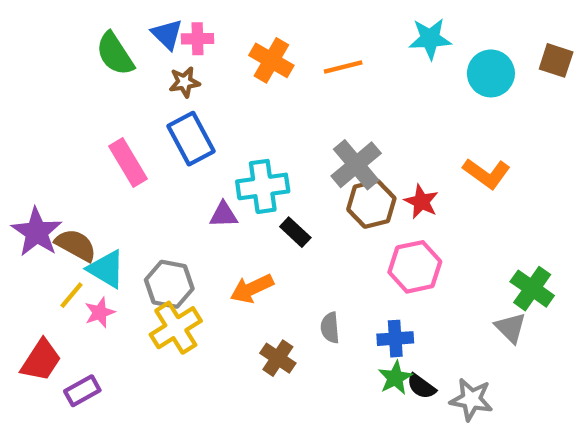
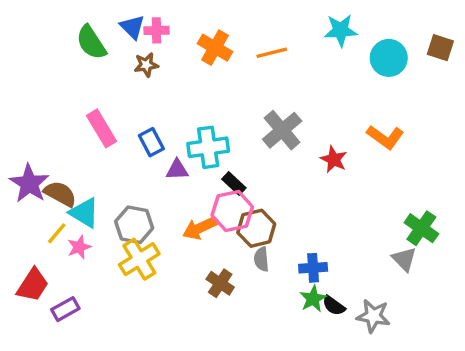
blue rectangle: (191, 139) -> (151, 142), moved, size x0.7
brown hexagon: (371, 204) -> (256, 228), moved
pink hexagon: (415, 267) -> (232, 211), moved

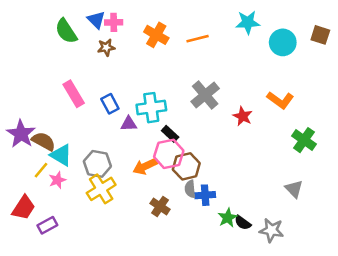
green cross: (421, 228) -> (304, 140), moved
blue cross: (313, 268) -> (205, 195), moved

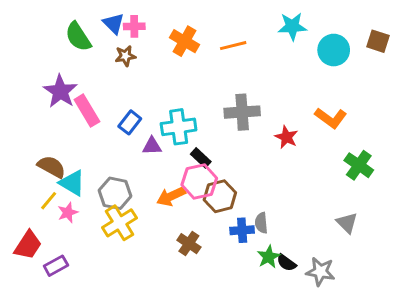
gray cross: (205, 95) -> (242, 112), turned 36
blue rectangle: (110, 104) -> (130, 122), turned 66
purple star: (21, 134) -> (60, 91), moved
gray semicircle: (190, 189) -> (261, 223), moved

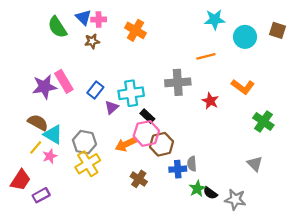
orange line: (233, 46) -> (206, 56), moved
purple star: (60, 91) -> (44, 87), moved, turned 30
purple triangle: (152, 146) -> (112, 107), turned -40

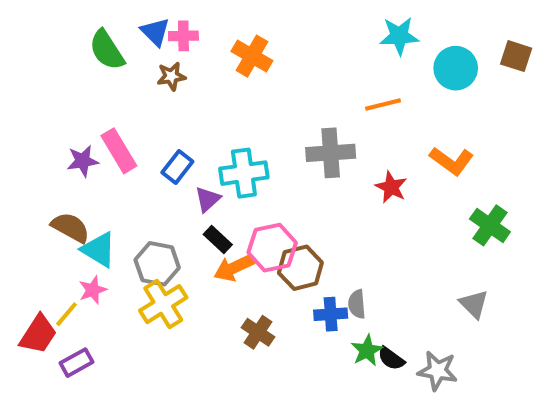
purple star: (44, 87) -> (83, 161), size x0.7
black rectangle: (147, 116) -> (218, 240), moved
yellow line: (36, 147) -> (66, 314), moved

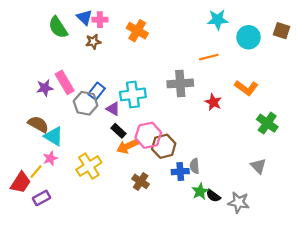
purple triangle: (208, 199) -> (113, 109), turned -48
gray hexagon: (157, 264) -> (86, 103), moved

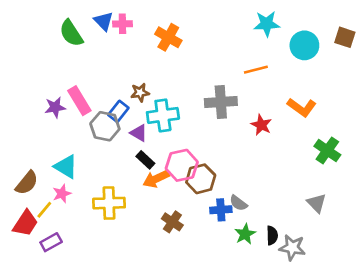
brown star: (93, 42) -> (140, 93), moved
brown semicircle: (38, 124) -> (27, 183), moved, turned 100
yellow cross: (89, 166) -> (109, 203), turned 30
gray semicircle: (195, 166) -> (238, 203), turned -48
black semicircle: (213, 196) -> (272, 235), moved, turned -128

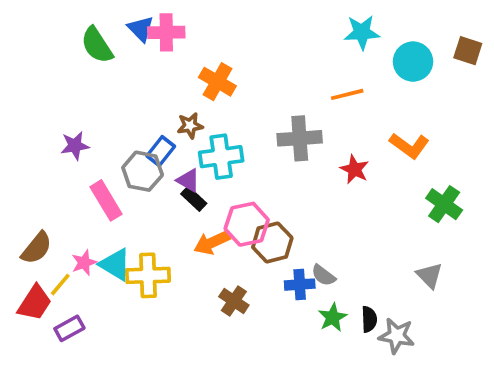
pink cross: (122, 24) -> (166, 32), size x1.4
orange cross: (168, 37) -> (217, 82), moved
pink rectangle: (79, 101) -> (106, 200), moved
black rectangle: (145, 160) -> (194, 199), moved
cyan triangle: (66, 167) -> (115, 264), moved

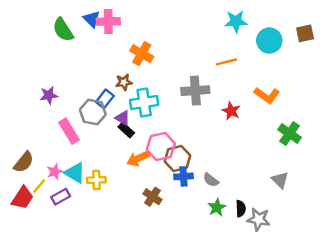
brown square: (468, 51) -> (305, 33), turned -30
yellow cross: (148, 275) -> (96, 180), size x0.7
blue cross: (300, 285) -> (183, 176), moved
purple rectangle: (69, 328) -> (61, 197), moved

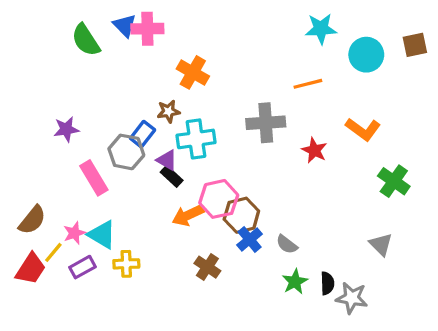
blue cross: (183, 176) -> (250, 240), turned -36
yellow cross: (96, 180) -> (126, 264), moved

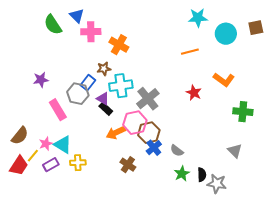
pink cross: (147, 29) -> (91, 32), moved
gray cross: (266, 123) -> (148, 99), moved, turned -35
green cross: (394, 181) -> (243, 112), turned -30

